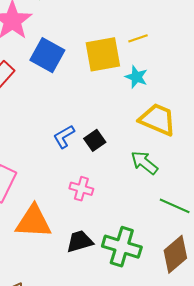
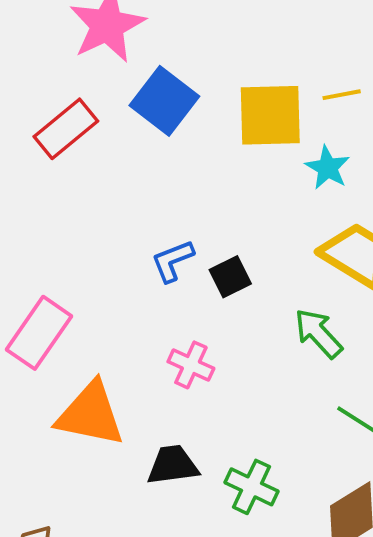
green cross: (122, 247) -> (252, 487), size x0.7

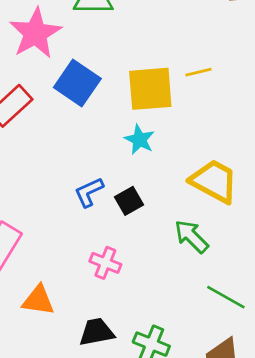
cyan star: (327, 168) -> (139, 140), moved
orange triangle: (90, 414) -> (38, 300), size x0.7

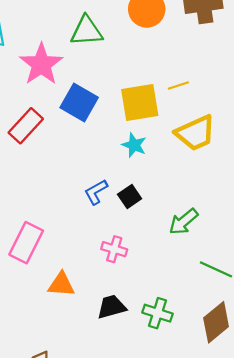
yellow trapezoid: (214, 181) -> (195, 133), moved, turned 132
green arrow: (191, 236) -> (183, 222), turned -80

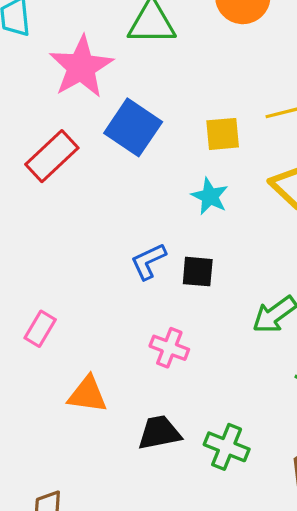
yellow square: (140, 103) -> (223, 134), size x0.6
black square: (130, 196) -> (198, 272), turned 35
pink rectangle: (26, 243) -> (40, 329), size x0.6

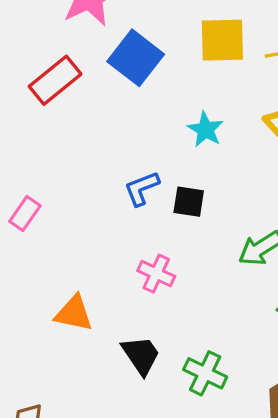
yellow square: (223, 134) -> (222, 40), moved, size x1.4
pink rectangle: (40, 329) -> (25, 214), moved
black trapezoid: (159, 433) -> (141, 355), turned 63

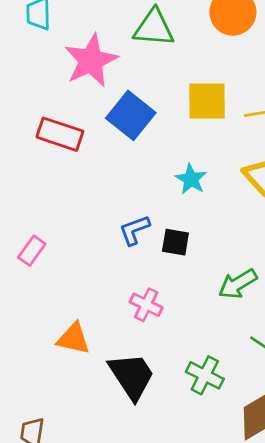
red rectangle: (55, 80) -> (60, 134), turned 57
black trapezoid: (141, 355) -> (132, 376), size x1.4
green cross: (205, 373) -> (205, 375), moved

